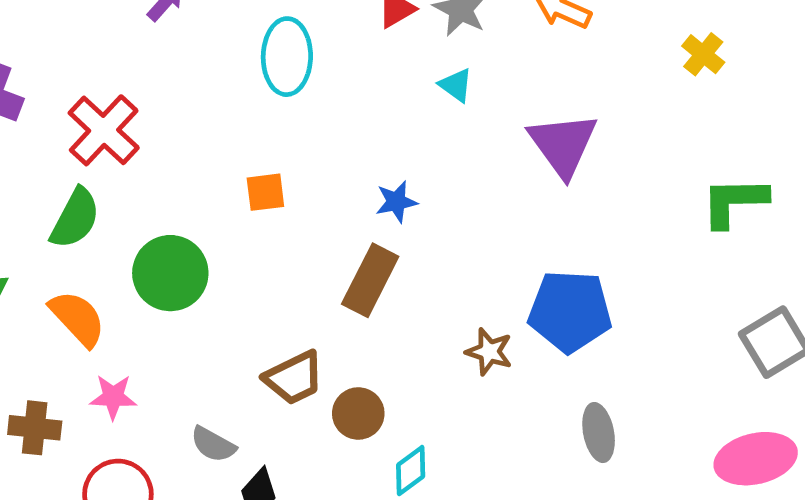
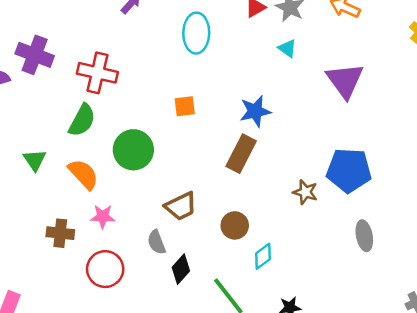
red cross: (104, 130) -> (97, 73), turned -30
blue star: (396, 202) -> (255, 111), size x1.4
brown trapezoid: (294, 378) -> (181, 206), moved
gray semicircle: (213, 444) -> (156, 242), turned 40

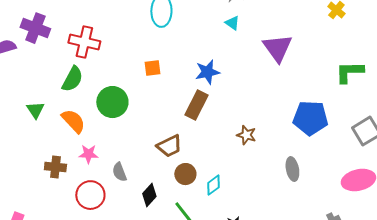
blue pentagon: (349, 170) -> (310, 118), moved
brown trapezoid: (181, 206) -> (169, 146), moved
brown circle: (235, 225) -> (185, 174), moved
gray semicircle: (156, 242) -> (119, 172), moved

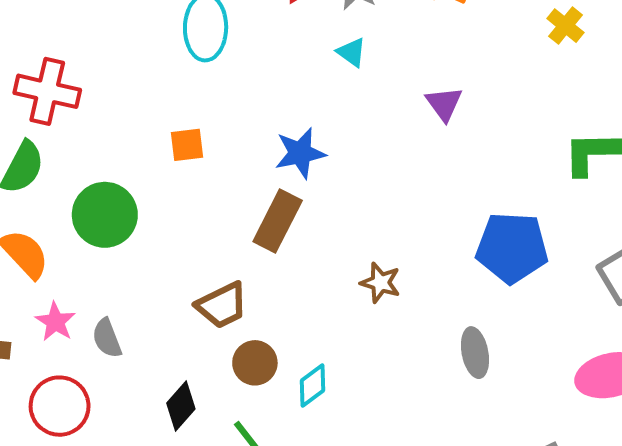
purple triangle: (277, 48) -> (444, 104), size x0.6
pink star: (88, 154) -> (55, 322), turned 30
gray semicircle: (119, 172) -> (107, 338), moved

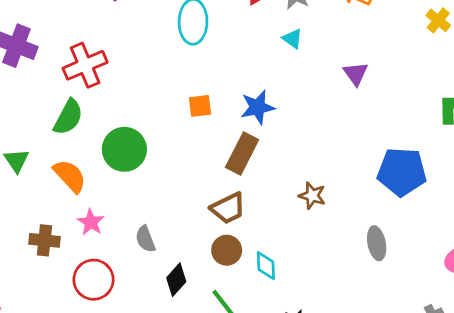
red cross: (47, 91) -> (85, 65), turned -36
orange square: (187, 145) -> (200, 106), moved
brown trapezoid: (222, 305) -> (228, 208), moved
gray semicircle: (107, 338) -> (145, 239), moved
cyan diamond: (313, 385) -> (266, 266), turned -56

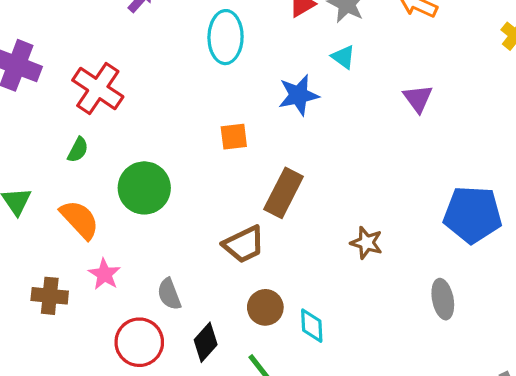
red cross: (85, 65) -> (98, 88), turned -33
blue star: (257, 107) -> (298, 95), moved
green semicircle: (68, 117) -> (78, 150), size x0.6
brown trapezoid: (228, 208) -> (244, 244), moved
red circle: (94, 280) -> (139, 342), moved

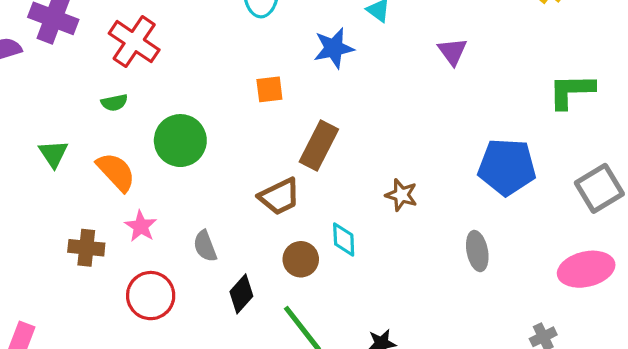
green semicircle: (78, 150) -> (114, 103), turned 50
cyan diamond: (312, 326) -> (344, 239), moved
red circle: (139, 342) -> (151, 296), moved

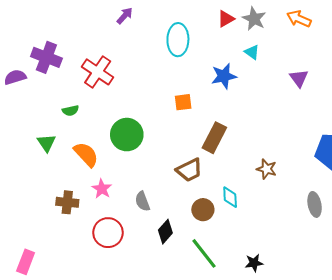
green semicircle: (114, 103) -> (70, 111), moved

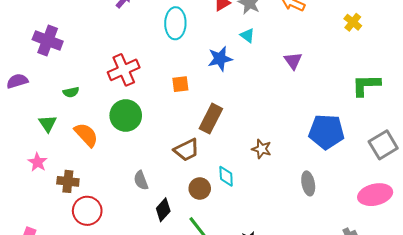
red cross: (98, 72) -> (124, 70), moved, turned 32
purple semicircle: (15, 77) -> (17, 81), moved
pink star: (102, 189) -> (38, 162), moved
red circle: (108, 233) -> (87, 211), moved

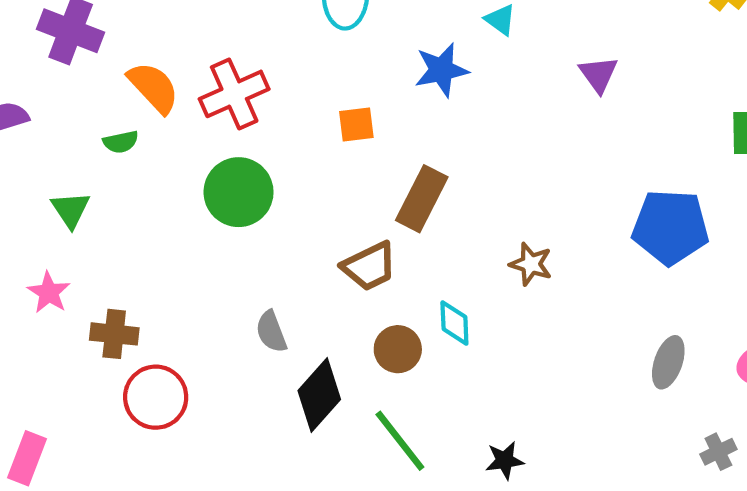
orange semicircle: (86, 135) -> (153, 87), moved
gray ellipse: (308, 183) -> (668, 362), moved, turned 30
black diamond: (163, 210) -> (319, 395), size x1.4

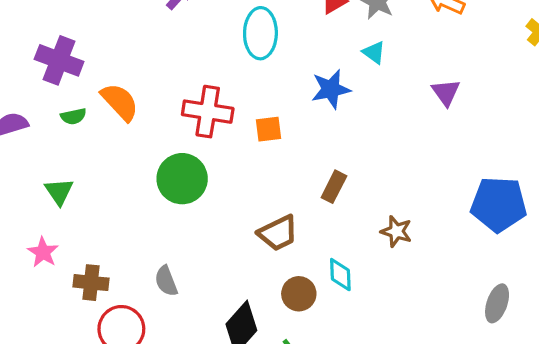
red cross: (234, 94) -> (208, 112), moved, turned 33
green semicircle: (121, 142) -> (73, 116), moved
brown rectangle: (422, 199) -> (334, 187), moved, size x0.7
gray semicircle: (271, 332) -> (166, 281), moved

